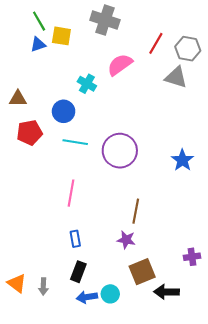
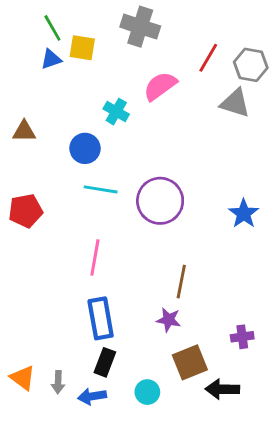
red pentagon: (30, 133) -> (26, 211), moved
blue rectangle: (75, 239) -> (101, 318), size x1.8
purple cross: (192, 257) -> (242, 337), moved
blue arrow: (87, 297) -> (92, 396), moved

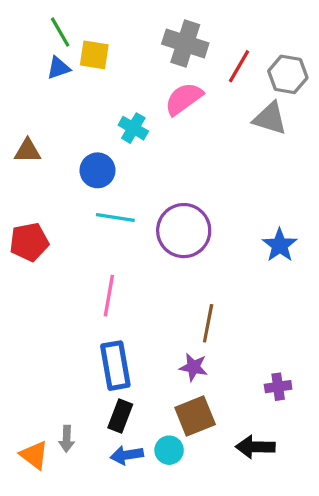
gray cross: (140, 27) -> (185, 43), moved
brown square: (190, 362) -> (195, 416), moved
orange triangle: (23, 378) -> (34, 455), moved
blue arrow: (92, 396) -> (127, 455), moved

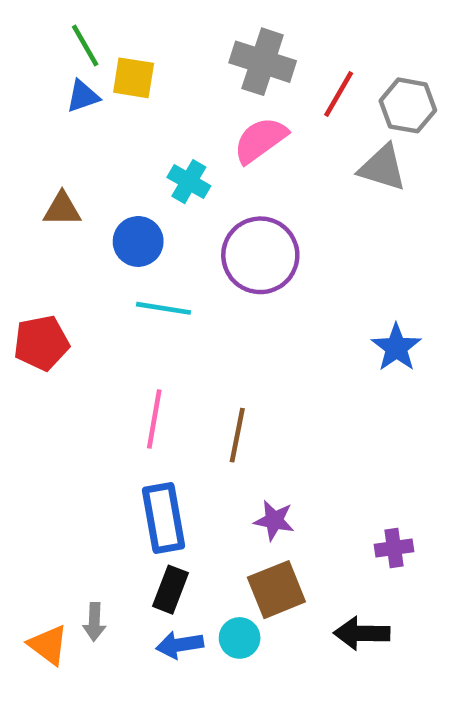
brown triangle: (28, 151) -> (62, 209), moved
purple circle: (184, 231) -> (260, 255), moved
brown line: (208, 323) -> (237, 435), moved

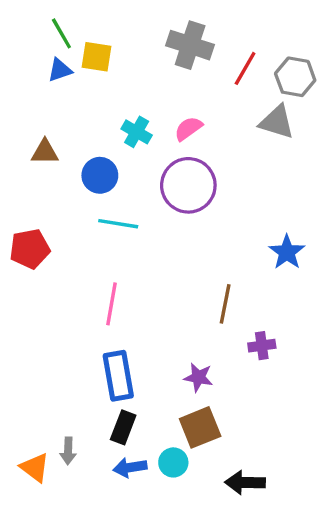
pink semicircle: (260, 140) -> (188, 129), moved, size x0.7
brown line: (237, 435) -> (225, 304), moved
purple cross: (394, 548) -> (262, 346), moved
black arrow: (362, 633) -> (245, 483), moved

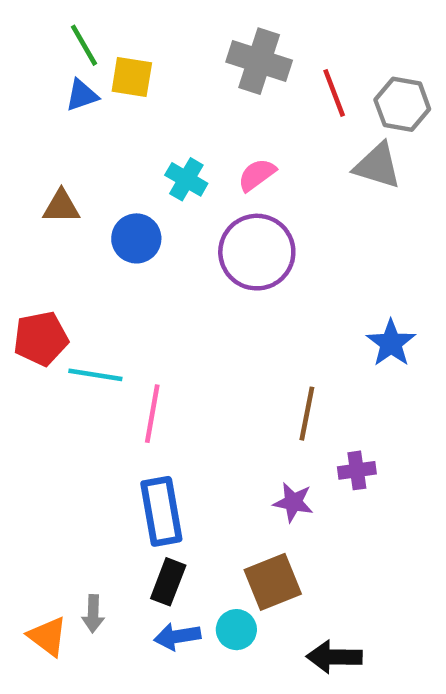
red line: (245, 68) -> (334, 93), turned -51
cyan line: (118, 224) -> (95, 375), moved
purple star: (198, 377) -> (293, 502), moved

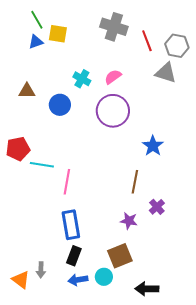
blue star: (391, 343) -> (153, 146), moved
purple cross: (357, 470) -> (157, 207), turned -35

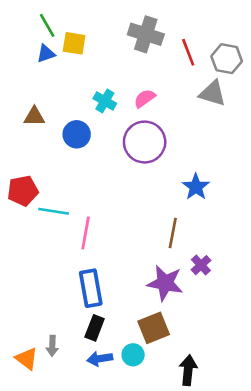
purple star: (129, 221) -> (165, 283), size x1.6
black arrow: (147, 289) -> (188, 370), turned 95

